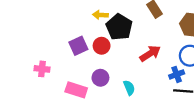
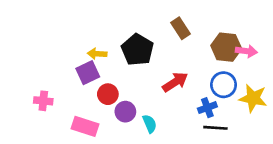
yellow arrow: (100, 15) -> (97, 54), moved
red circle: (102, 46) -> (108, 94), moved
purple circle: (100, 78) -> (125, 112), moved

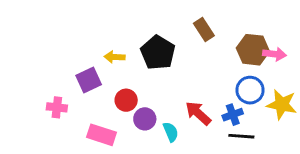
purple square: (88, 73) -> (89, 80), moved
red arrow: (175, 82) -> (198, 113), moved, turned -105

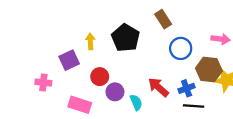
brown hexagon: (253, 50) -> (209, 70), moved
yellow arrow: (115, 57) -> (90, 41), turned 84
blue circle: (250, 90) -> (181, 48), moved

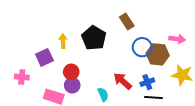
brown hexagon: (209, 70) -> (158, 54), moved
purple circle: (115, 92) -> (72, 85), moved

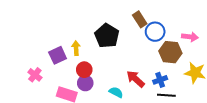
yellow arrow: (63, 41) -> (76, 48), moved
blue circle: (142, 47) -> (155, 32), moved
pink cross: (22, 77) -> (35, 75), turned 32
cyan semicircle: (103, 94) -> (116, 92), turned -40

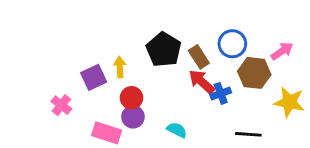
brown rectangle: (140, 19) -> (199, 57), moved
pink arrow: (190, 37) -> (282, 51), turned -42
red arrow: (136, 79) -> (202, 82), moved
blue cross: (160, 80) -> (221, 93), moved

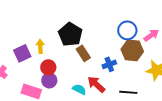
blue circle: (232, 44) -> (127, 30), moved
brown rectangle: (199, 57) -> (83, 53), moved
red arrow: (202, 82) -> (96, 84), moved

